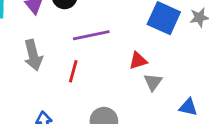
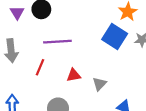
red triangle: (138, 61) -> (74, 75), moved

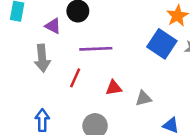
purple triangle: (17, 13) -> (53, 26), moved, turned -32
gray triangle: (99, 84) -> (143, 98), turned 32

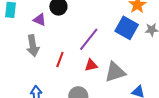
purple line: (96, 49) -> (89, 39), moved, turned -45
gray triangle: (143, 98) -> (115, 72), size x1.6

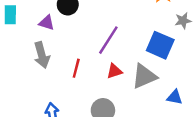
blue square: (127, 28) -> (160, 45), moved

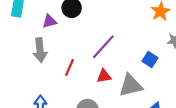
purple triangle: (47, 23) -> (49, 21), turned -42
blue square: (160, 45) -> (150, 59), size x0.6

